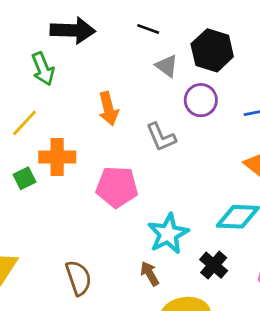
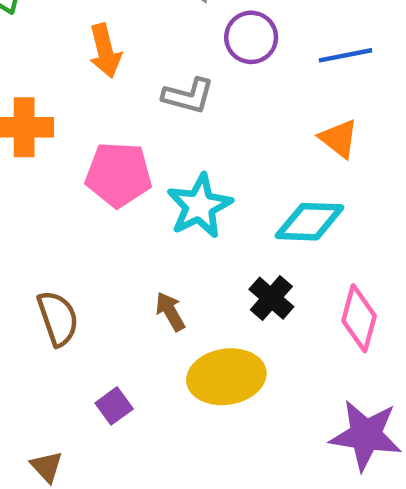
gray L-shape: (161, 137) -> (188, 96), turned -52
cyan star: (168, 234) -> (199, 206), moved

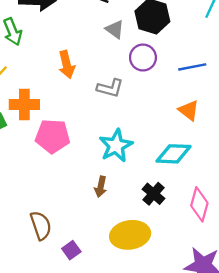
pink pentagon: (119, 174) -> (53, 136), moved
brown arrow: (170, 312) -> (101, 187), moved, turned -138
brown semicircle: (58, 318) -> (41, 225), moved

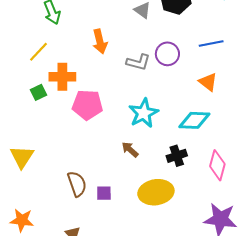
purple circle: (143, 58) -> (167, 54), moved
brown arrow: (101, 187) -> (130, 150), turned 120
black cross: (154, 194) -> (177, 156), turned 30
purple square: (71, 250) -> (104, 193), moved, turned 35

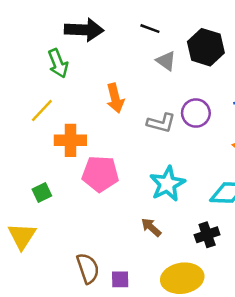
green square: (38, 92) -> (42, 193), moved

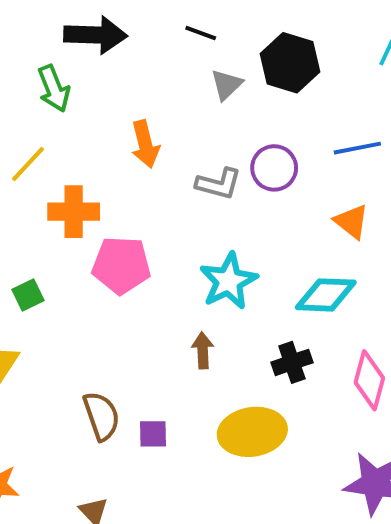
gray triangle: (166, 61) -> (226, 85), turned 40
brown arrow: (151, 227) -> (203, 351), turned 45

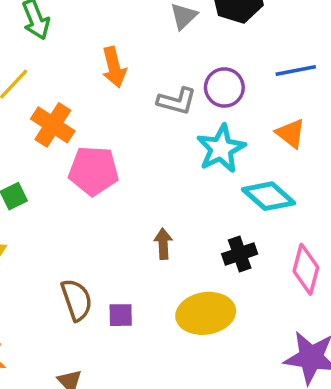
orange cross: (74, 212) -> (53, 125), turned 33
cyan star: (228, 281) -> (221, 149), moved
cyan diamond: (326, 295) -> (269, 196), turned 39

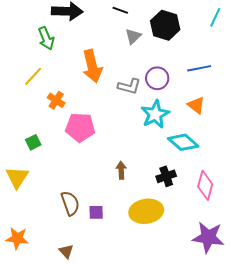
orange arrow: (114, 67) -> (92, 66), size x1.4
orange cross: (53, 125) -> (56, 100), size x0.7

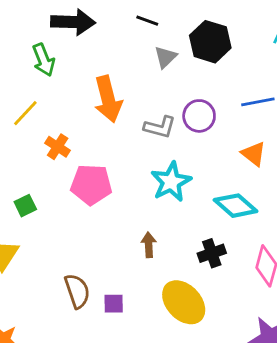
cyan star: (155, 114) -> (171, 182), moved
yellow ellipse: (146, 211) -> (184, 302), turned 56

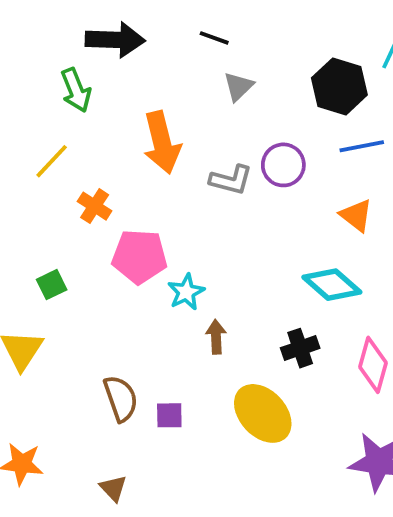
black hexagon: (210, 42) -> (339, 86), moved
cyan star: (171, 182) -> (186, 292), moved, size x0.7

